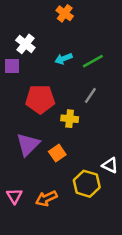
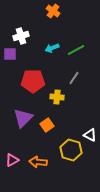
white cross: (25, 44) -> (21, 36), turned 35
pink triangle: (14, 196) -> (12, 160), turned 32
orange arrow: (46, 198) -> (38, 162), turned 30

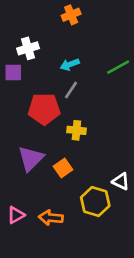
orange cross: (53, 11) -> (71, 15), turned 32
green line: (76, 50) -> (118, 67), moved
gray line: (74, 78) -> (71, 90), moved

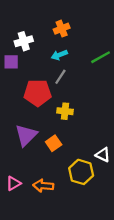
orange cross: (71, 15) -> (62, 29), moved

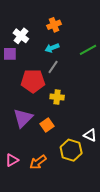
white cross: (24, 41) -> (21, 36), turned -35
orange arrow: (43, 186) -> (38, 162), turned -42

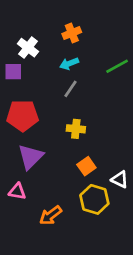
red pentagon: (33, 81) -> (23, 116), moved
orange square: (47, 125) -> (86, 166), moved
pink triangle: (12, 160) -> (17, 191), moved, turned 40

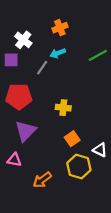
gray line: (70, 89) -> (42, 68), moved

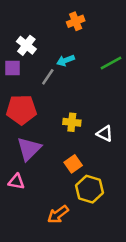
orange cross: (60, 28) -> (76, 21), moved
orange square: (72, 139) -> (73, 164), moved
white triangle: (100, 150) -> (105, 134), moved
orange arrow: (42, 180) -> (58, 214), moved

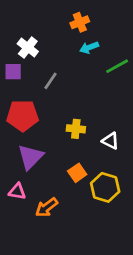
cyan arrow: (66, 60) -> (89, 48), moved
yellow hexagon: (90, 189) -> (105, 187), moved
orange arrow: (58, 214) -> (47, 207), moved

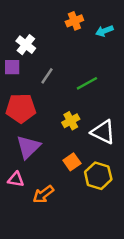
cyan arrow: (89, 48) -> (104, 31), moved
green line: (117, 66) -> (87, 83), moved
yellow cross: (76, 129) -> (71, 121), turned -35
white triangle: (110, 141) -> (103, 132), size x1.5

